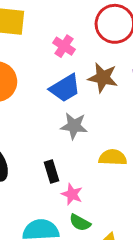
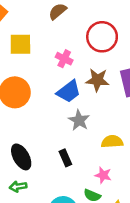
gray star: (74, 126) -> (79, 120), turned 30
pink star: (72, 194) -> (103, 175), moved

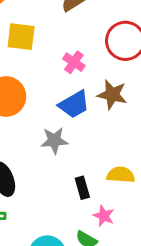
gray star: (79, 120) -> (54, 141), moved, turned 30
black rectangle: (65, 158) -> (82, 188), moved

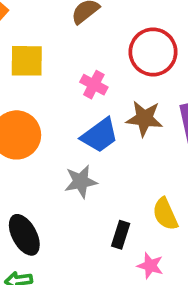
yellow semicircle: (121, 175) -> (165, 214), turned -112
black rectangle: (82, 188) -> (121, 235), turned 40

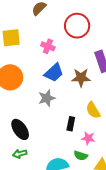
brown star: (144, 118) -> (81, 78), moved

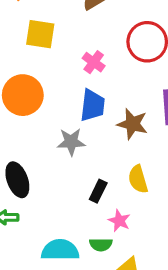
blue trapezoid: (54, 73) -> (92, 105), turned -55
green semicircle: (81, 156) -> (101, 245), turned -32

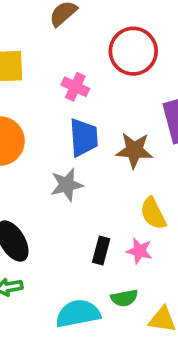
black rectangle: (98, 191) -> (101, 250), moved
pink star: (119, 221) -> (139, 251), moved

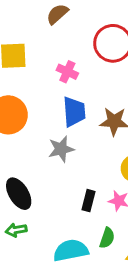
green semicircle: (124, 298) -> (107, 238), turned -60

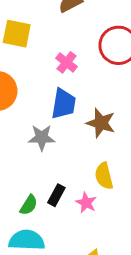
green semicircle: (107, 238) -> (29, 205), moved

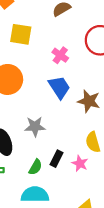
blue trapezoid: (64, 104) -> (59, 87), turned -40
gray star: (42, 138) -> (35, 126), moved

